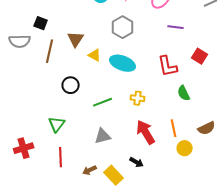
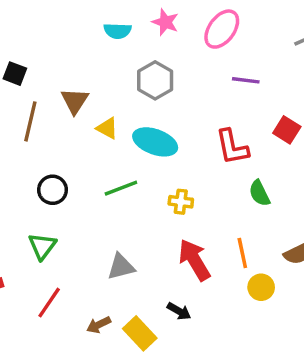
black circle: (71, 85) -> (53, 190), moved
green line: (103, 102) -> (121, 188), moved
red line: (61, 157) -> (49, 303), turned 36

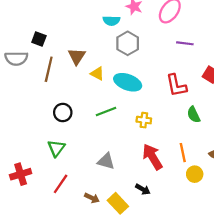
cyan semicircle: (117, 31) -> (111, 21), moved
gray triangle: (121, 267) -> (106, 161), turned 30
brown arrow: (99, 325) -> (92, 198), turned -128

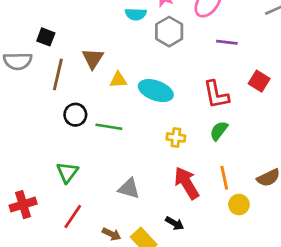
gray hexagon: (128, 43) -> (169, 32), moved
yellow triangle: (97, 74) -> (118, 80), turned -32
green line: (106, 111) -> (109, 127), moved, turned 30
black circle: (63, 113) -> (75, 115), moved
green semicircle: (194, 115) -> (219, 131), moved, turned 63

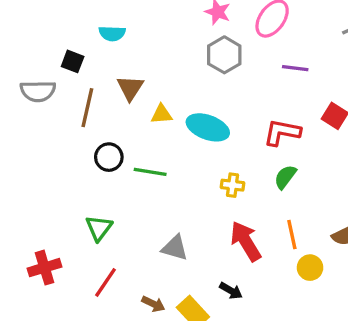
cyan semicircle: (136, 14) -> (112, 33), moved
red L-shape: (216, 95) -> (282, 132), turned 112

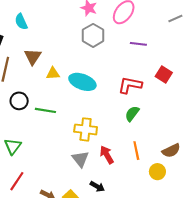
cyan semicircle: (112, 33) -> (21, 22), turned 63
yellow cross: (233, 185) -> (86, 129), moved, size x1.5
red arrow: (246, 241) -> (107, 155), size x0.7
gray triangle: (175, 248) -> (80, 159), moved, turned 36
yellow circle: (310, 268) -> (157, 172), moved

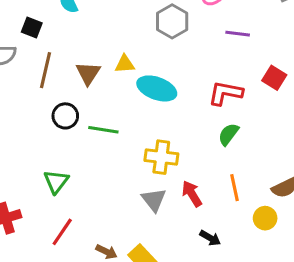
brown triangle: (33, 57) -> (88, 73), moved
yellow triangle: (53, 73) -> (125, 64), moved
black arrow: (97, 186) -> (210, 238), moved

